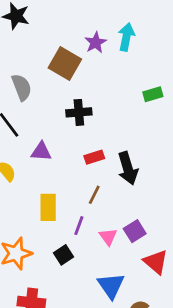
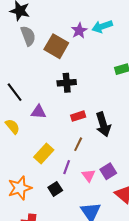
cyan arrow: (126, 37) -> (102, 26), turned -120
gray semicircle: (22, 87) -> (28, 36), moved
yellow rectangle: (48, 207) -> (44, 154), turned 42

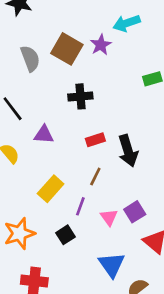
purple star: (79, 31) -> (101, 45), moved
gray semicircle: (28, 36) -> (30, 58), moved

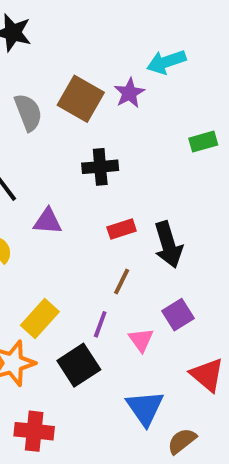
yellow rectangle: (51, 189) -> (40, 318), moved
purple square: (135, 212) -> (178, 315), moved
black square: (66, 235) -> (79, 365), size x1.5

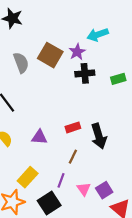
black cross: (100, 167) -> (85, 73), moved
purple triangle: (48, 221) -> (39, 137), moved
purple square: (178, 315) -> (104, 190), moved

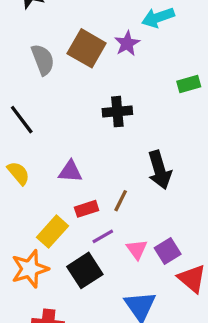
black cross: (85, 73) -> (117, 112), moved
red rectangle: (73, 127) -> (87, 209), moved
purple line: (61, 180) -> (103, 236), turned 40

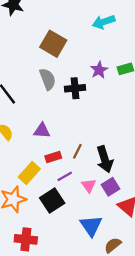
purple star: (127, 43) -> (99, 70), moved
gray semicircle: (43, 60) -> (48, 79), moved
black arrow: (160, 170) -> (105, 159), moved

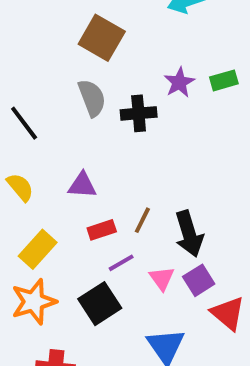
yellow rectangle: (29, 173) -> (38, 249), moved

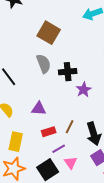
purple star: (179, 82) -> (84, 90), moved
yellow rectangle: (38, 249) -> (16, 142), turned -30
pink triangle: (162, 278) -> (71, 163), moved

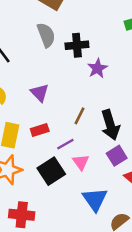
purple triangle: (39, 109) -> (40, 93), turned 42
red rectangle: (49, 132) -> (40, 130), moved

